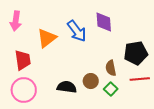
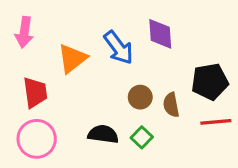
brown circle: (91, 81) -> (140, 97), moved
green square: (111, 89) -> (142, 137), moved

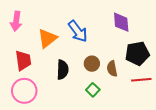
purple diamond: (160, 34) -> (121, 22), moved
black semicircle: (103, 134) -> (63, 70), moved, turned 84

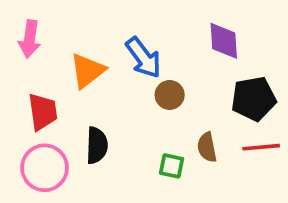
brown circle: (92, 64) -> (170, 95), moved
brown semicircle: (112, 69) -> (207, 147), moved
black semicircle: (63, 70) -> (97, 145), moved
green square: (93, 90) -> (171, 166), turned -32

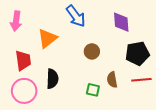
blue arrow: (143, 58) -> (76, 16), moved

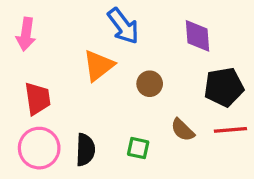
orange triangle: (47, 38) -> (99, 66), moved
black semicircle: (52, 79) -> (85, 150), moved
brown semicircle: (112, 80) -> (183, 130), turned -35
green square: (93, 90) -> (138, 148), moved

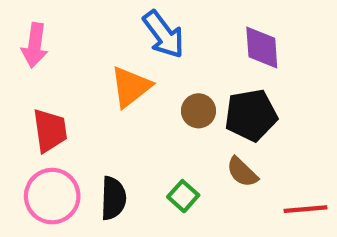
black pentagon: (224, 87) -> (251, 115), moved
red line: (230, 130) -> (306, 209), moved
green square: (138, 148) -> (183, 196), turned 30

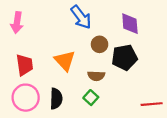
orange triangle: (131, 87) -> (65, 61), moved, turned -35
brown circle: (198, 111) -> (100, 44), moved
brown semicircle: (242, 172) -> (96, 76), moved, turned -42

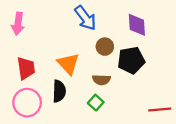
black semicircle: (56, 99) -> (59, 91), moved

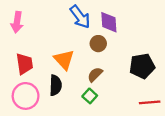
purple diamond: (137, 25) -> (109, 22), moved
black pentagon: (131, 60) -> (142, 66), moved
brown semicircle: (101, 80) -> (95, 75), turned 133

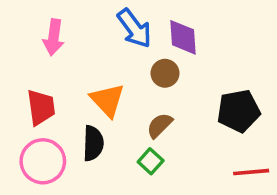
pink arrow: (17, 22) -> (54, 37), moved

